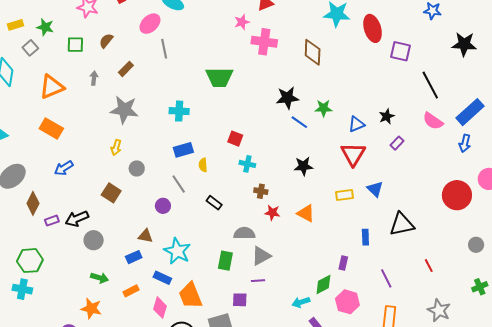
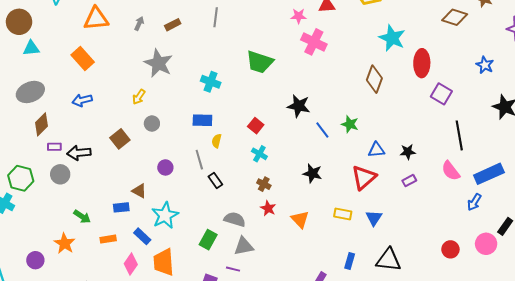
brown diamond: (313, 52) -> (374, 79), moved
black star: (287, 98) -> (299, 106), moved
gray line: (179, 184) -> (199, 160), moved
red circle: (457, 195) -> (450, 249), size x0.6
gray circle: (94, 240) -> (60, 174), moved

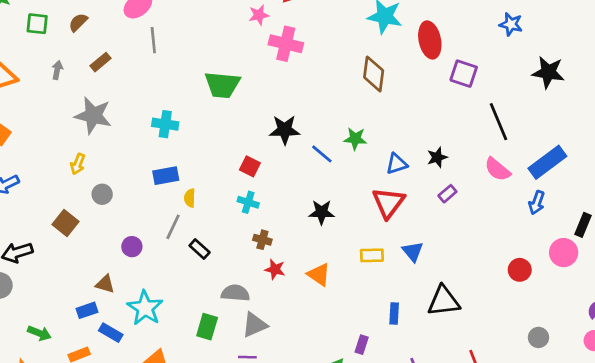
red square: (256, 126) -> (250, 166), moved
gray line: (199, 160) -> (173, 227), turned 54
blue rectangle: (142, 236) -> (111, 333), moved

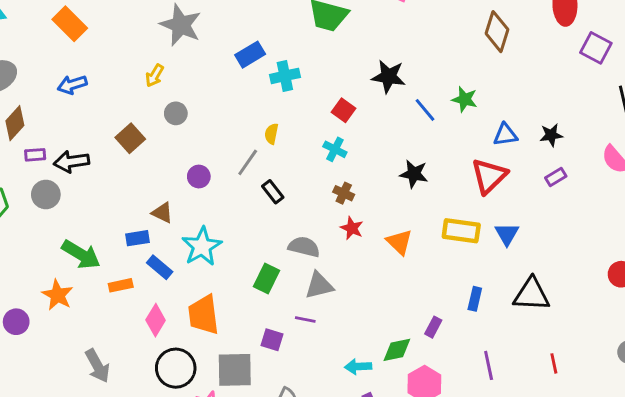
cyan cross: (165, 124) -> (285, 76), moved, turned -30
blue rectangle: (166, 176) -> (250, 55), moved, turned -30
yellow rectangle: (372, 255) -> (461, 231), size x1.4
green arrow: (39, 333) -> (81, 254), size x1.5

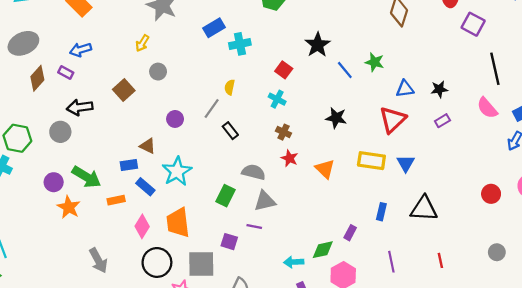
black star: (389, 76) -> (318, 45), turned 30
purple rectangle: (35, 155) -> (66, 72), moved, turned 32
purple circle: (16, 322) -> (54, 182), moved

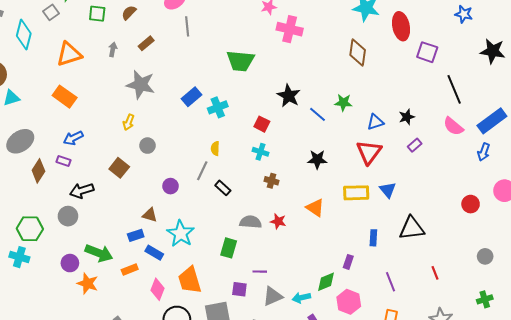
red star: (290, 158) -> (278, 221), moved
gray triangle: (265, 201) -> (273, 296), moved

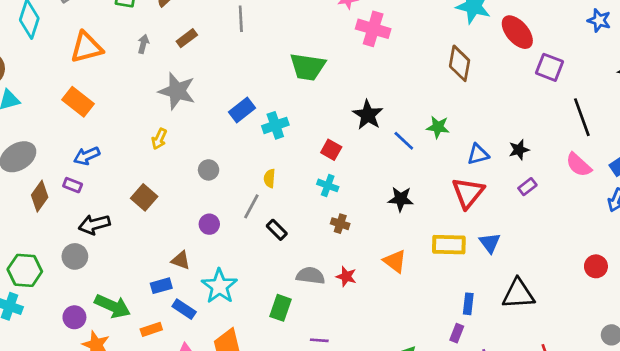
red ellipse: (401, 26) -> (517, 32), turned -32
gray circle: (147, 146) -> (209, 170), moved
purple rectangle: (348, 262) -> (457, 333), moved

